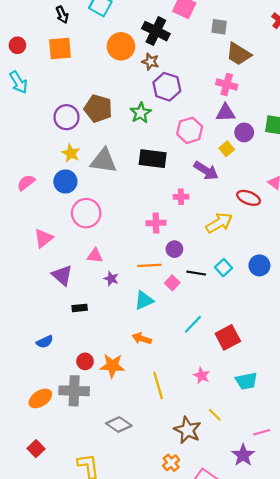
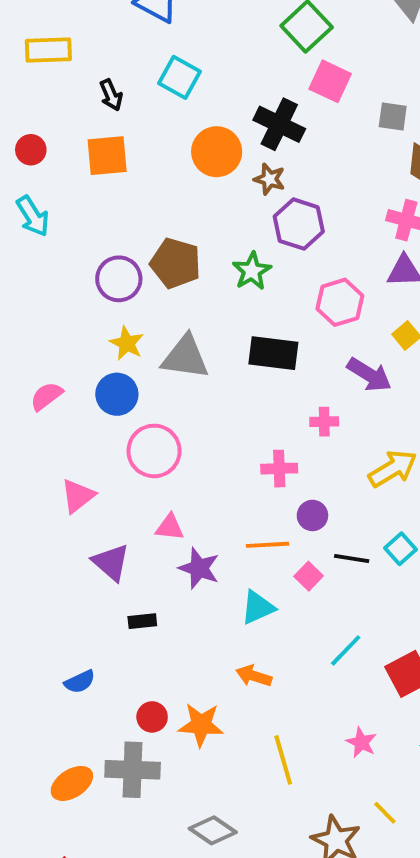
purple star: (111, 279) -> (199, 568), size x1.5

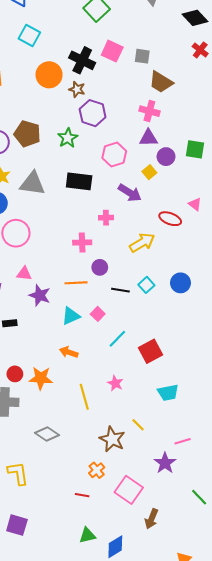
pink square: (330, 81) -> (112, 51), moved
pink square: (309, 576) -> (98, 314), moved
pink star: (361, 742) -> (115, 383), moved

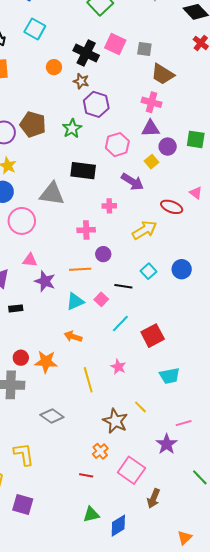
orange circle: (49, 75) -> (54, 67), size x0.6
gray triangle: (32, 184) -> (52, 194), moved
black line: (120, 290) -> (123, 286), moved

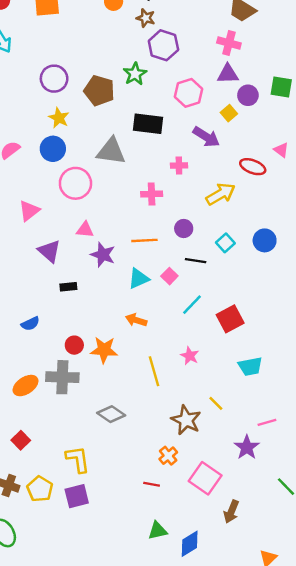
brown pentagon: (33, 124) -> (99, 91), moved
purple circle: (103, 254) -> (184, 228), moved
purple square: (23, 504) -> (77, 496), moved, turned -30

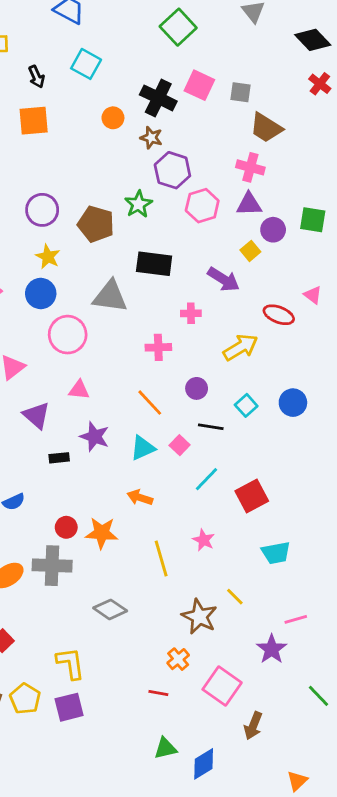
pink hexagon: (188, 93) -> (202, 206), moved
orange line: (144, 240) -> (150, 403), turned 50
purple star: (103, 255) -> (95, 437), moved

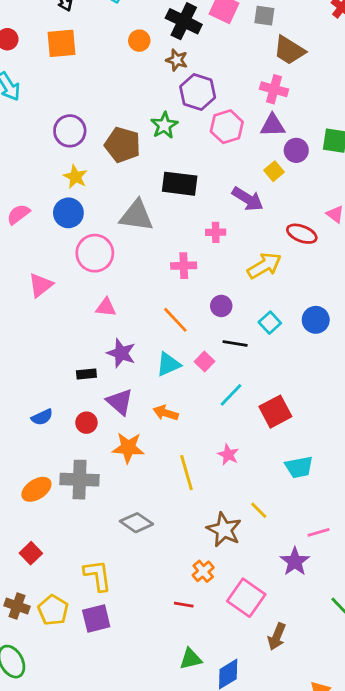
purple triangle: (36, 415) -> (120, 402), moved
red circle: (66, 527) -> (86, 423), moved

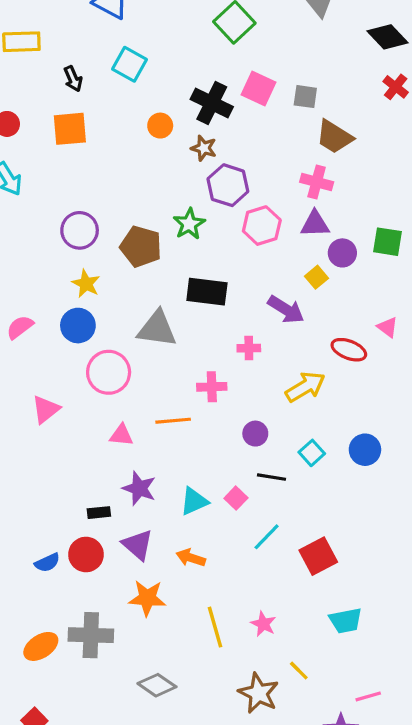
orange line: (175, 320) -> (173, 421), moved, turned -52
red circle: (86, 423) -> (86, 555), moved, size x1.4
pink star: (228, 455) -> (263, 624), moved

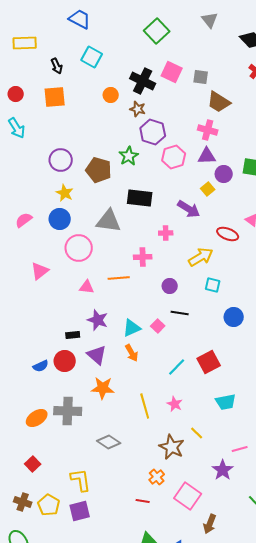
blue circle: (365, 450) -> (234, 317), moved
cyan square: (312, 453) -> (213, 285), moved, turned -35
cyan line: (267, 537) -> (177, 367), moved
orange arrow: (191, 558) -> (132, 353), moved, turned -138

